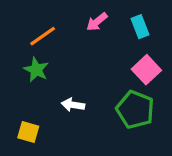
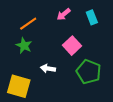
pink square: (146, 70) -> (72, 46), moved
yellow square: (28, 132) -> (19, 86), size x1.6

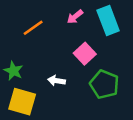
cyan rectangle: (92, 17) -> (108, 20), size x1.6
green star: (24, 46) -> (13, 71), moved

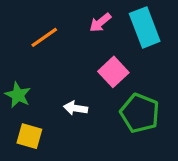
yellow square: (22, 102) -> (29, 136), size x0.7

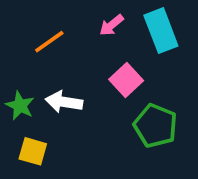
white arrow: (76, 108) -> (64, 102), moved, size x1.4

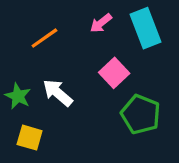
white arrow: (64, 102) -> (58, 93), turned 32

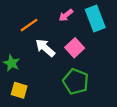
white arrow: (58, 93) -> (45, 48), moved
green pentagon: (141, 114) -> (76, 82), moved

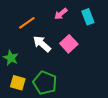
cyan rectangle: (95, 18) -> (88, 17), size x0.7
green pentagon: (76, 82) -> (45, 83), moved

